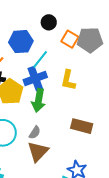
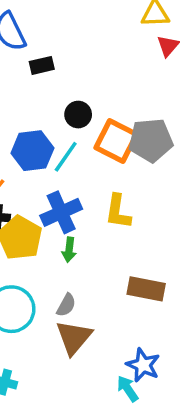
orange square: (70, 39) -> (116, 141), size x1.4
cyan line: (40, 59) -> (66, 157), moved
green arrow: (38, 100) -> (69, 250), size x0.6

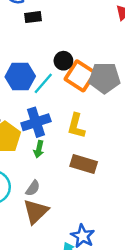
black circle: (78, 115) -> (63, 61), moved
brown rectangle: (146, 289) -> (84, 164), moved

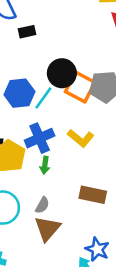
black circle: (63, 61) -> (62, 73), size x1.5
yellow L-shape: (76, 126) -> (81, 138), turned -60
brown rectangle: (84, 164) -> (93, 195), moved

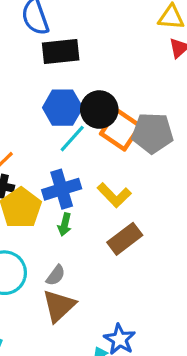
black rectangle: (27, 32) -> (61, 52), size x1.6
blue hexagon: (19, 93) -> (63, 108), moved
brown rectangle: (93, 195) -> (125, 239), moved, turned -55

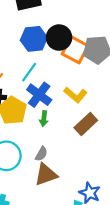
cyan line: (72, 139) -> (29, 72), moved
blue cross: (62, 189) -> (39, 95), turned -30
brown triangle: (59, 306) -> (46, 175), turned 30

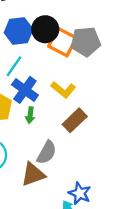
gray semicircle: (41, 154) -> (47, 152), moved, size x1.5

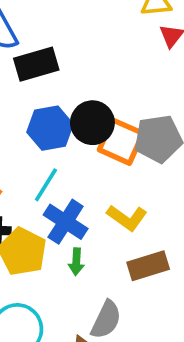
brown rectangle: (75, 120) -> (148, 266), turned 30

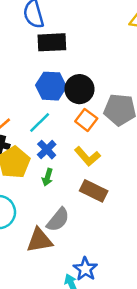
orange square: (121, 142) -> (86, 120), moved, size x0.7
blue cross: (66, 222) -> (47, 150), size x0.7
brown rectangle: (148, 266) -> (94, 191), turned 30

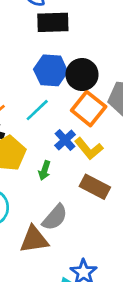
orange square: (86, 120) -> (89, 109), size x1.4
blue cross: (47, 150) -> (65, 140), moved

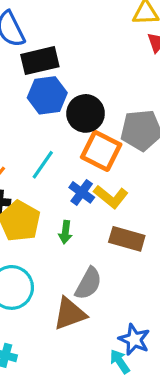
blue hexagon: (51, 70) -> (47, 95), moved

